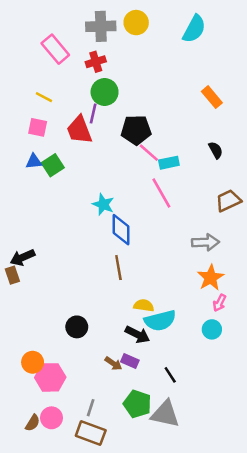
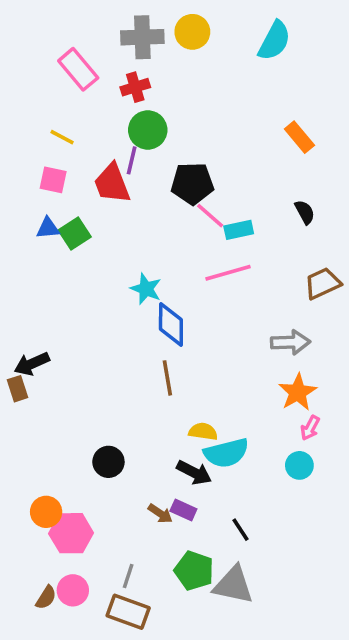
pink line: (161, 193) -> (228, 273), turned -76

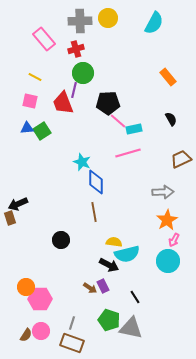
black circle: (108, 462) -> (61, 240), moved
cyan circle: (299, 465) -> (168, 261), size x1.5
purple rectangle: (183, 510) -> (103, 286), turned 40

